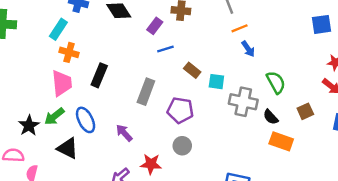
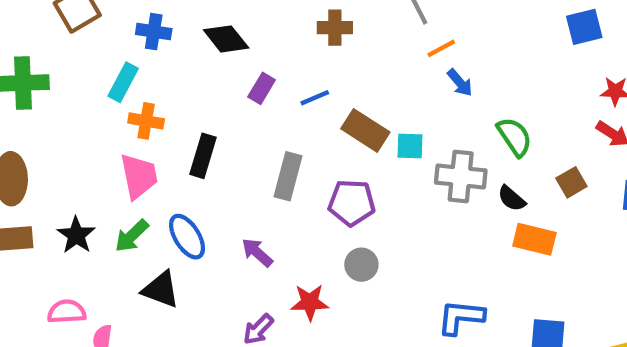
purple rectangle: (155, 26) -> (262, 88), moved
brown rectangle: (192, 70) -> (365, 130), size x1.5
black star: (29, 126) -> (76, 235), moved

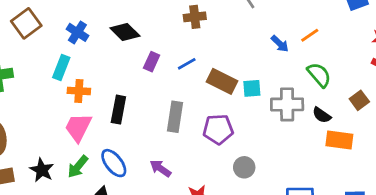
blue cross: (154, 32) -> (77, 32), turned 30
orange line: (441, 48) -> (310, 35), moved
pink trapezoid: (139, 176) -> (78, 127), turned -136
gray circle: (361, 265) -> (244, 167), moved

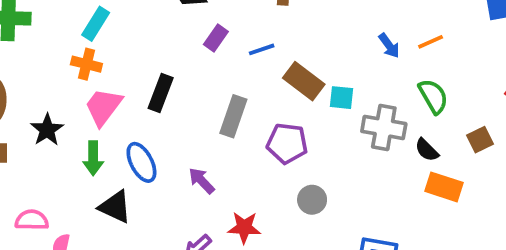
orange cross: (79, 91) -> (86, 64), moved
green arrow: (78, 167) -> (93, 158), turned -50
black star: (42, 170) -> (47, 130), moved

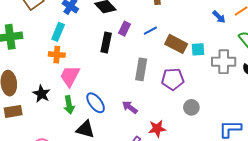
black rectangle: (161, 93) -> (106, 42), moved

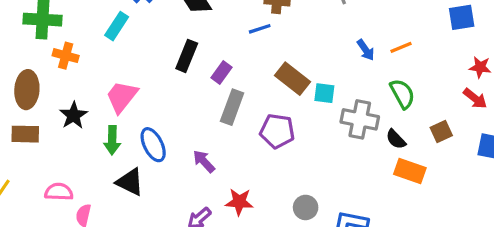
purple rectangle: (124, 29) -> (221, 73), moved
blue line: (150, 31) -> (260, 29), moved
orange cross: (57, 55) -> (66, 56), moved
gray circle: (191, 107) -> (306, 207), moved

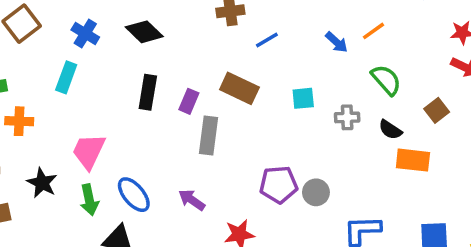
blue line: (260, 29) -> (267, 40), moved
brown rectangle: (293, 79) -> (239, 88), moved
gray cross: (360, 119) -> (347, 117), size x0.6
purple pentagon: (277, 131) -> (279, 185), moved
gray circle: (306, 207) -> (316, 192), moved

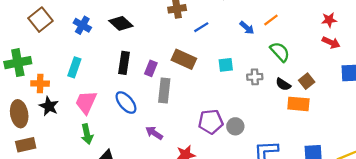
cyan rectangle: (66, 77) -> (74, 67), moved
brown square: (437, 110) -> (307, 81), moved
black star: (42, 183) -> (49, 106), moved
blue ellipse: (134, 195) -> (126, 103), moved

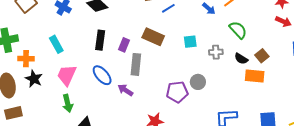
cyan rectangle: (74, 67) -> (56, 44), turned -48
gray circle: (235, 126) -> (198, 82), moved
purple arrow: (154, 133) -> (125, 90), moved

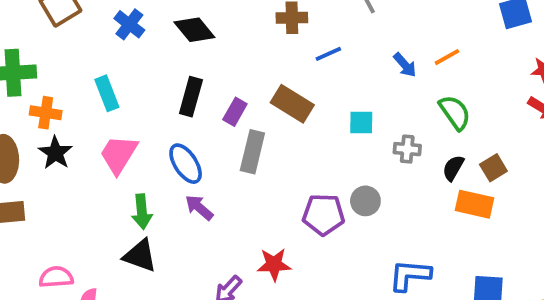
black semicircle: (241, 59) -> (453, 168), turned 80
purple arrow: (125, 90) -> (199, 208), moved
green arrow: (68, 103) -> (142, 212), moved

